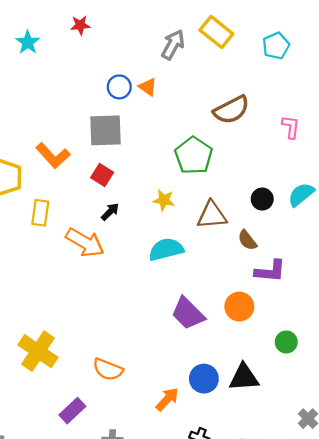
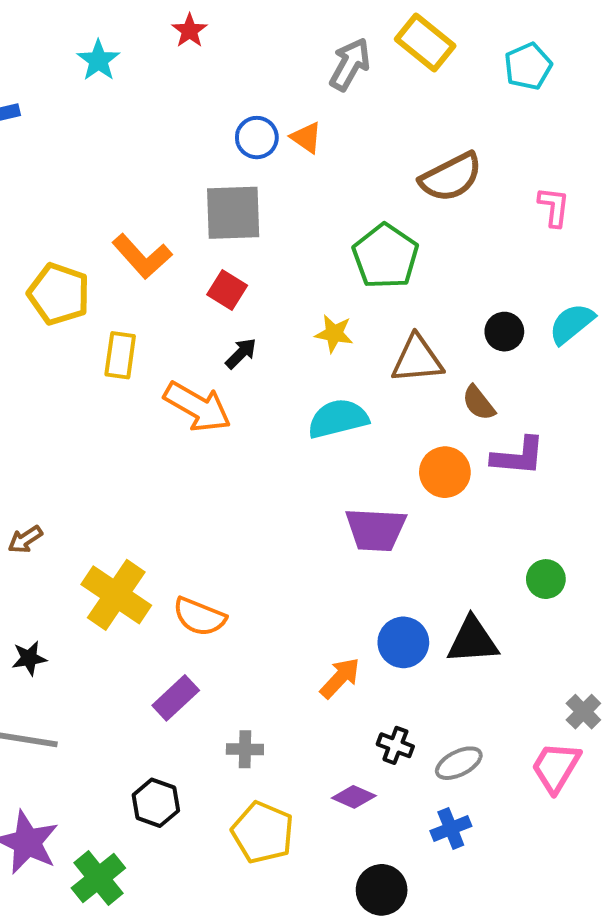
red star: (80, 25) -> (190, 31), turned -30
orange circle: (239, 307) -> (445, 472), moved
purple trapezoid: (188, 313) -> (376, 530), turned -42
orange semicircle: (108, 369) -> (199, 617), moved

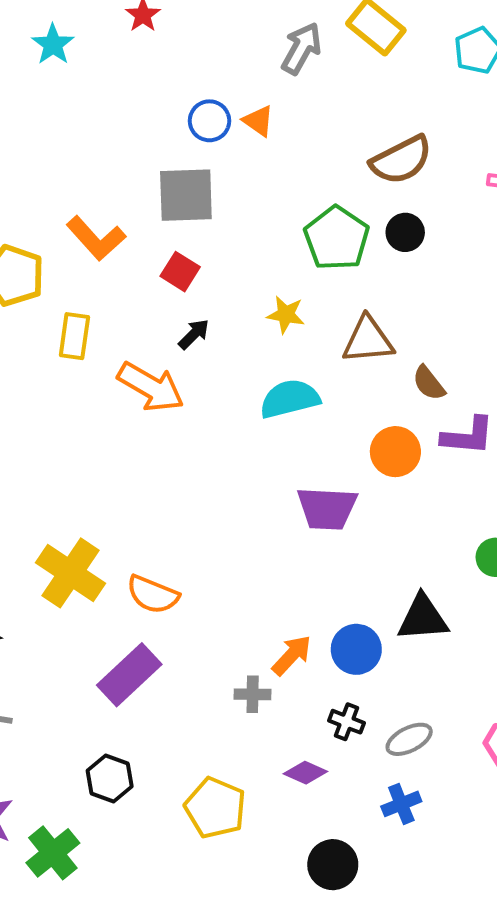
black circle: (504, 332) -> (405, 232), moved
blue circle: (403, 642) -> (356, 649), moved
purple rectangle: (176, 698) -> (129, 675), size x1.4
gray cross: (245, 749) -> (253, 694), moved

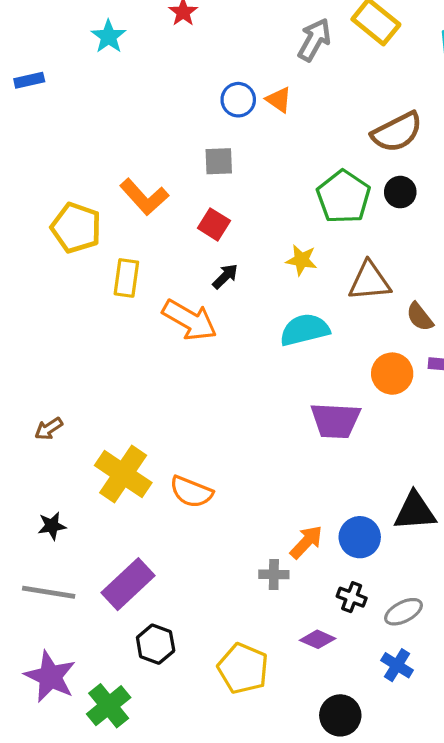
gray square: (186, 195) -> (219, 161), size x0.6
purple rectangle: (129, 675) -> (128, 584), moved
blue cross: (401, 804) -> (397, 665), turned -36

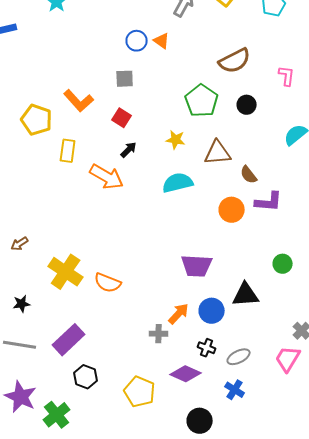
black circle: (400, 192) -> (247, 105), moved
purple trapezoid: (335, 421) -> (197, 266), moved
purple diamond: (318, 639) -> (186, 374), size x1.4

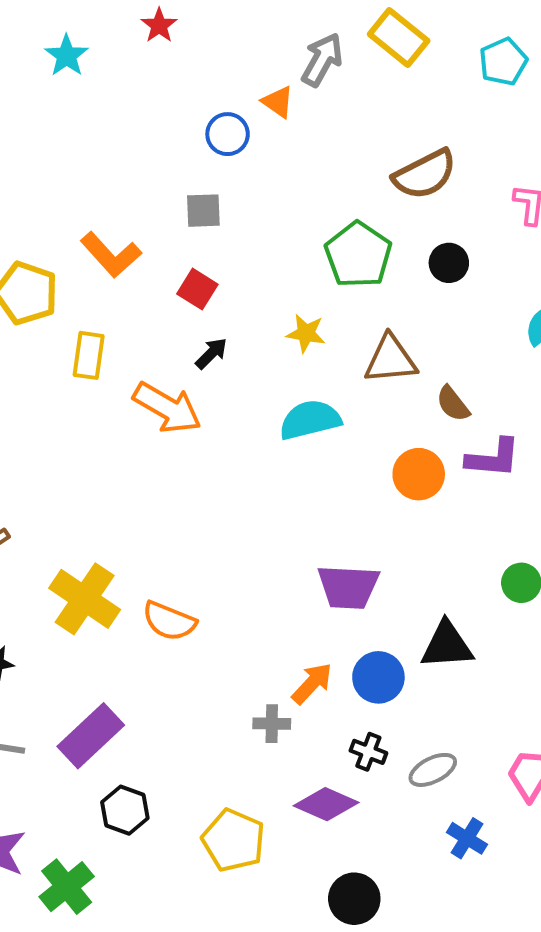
orange triangle: (162, 41) -> (278, 102), moved
blue cross: (235, 390) -> (467, 838), moved

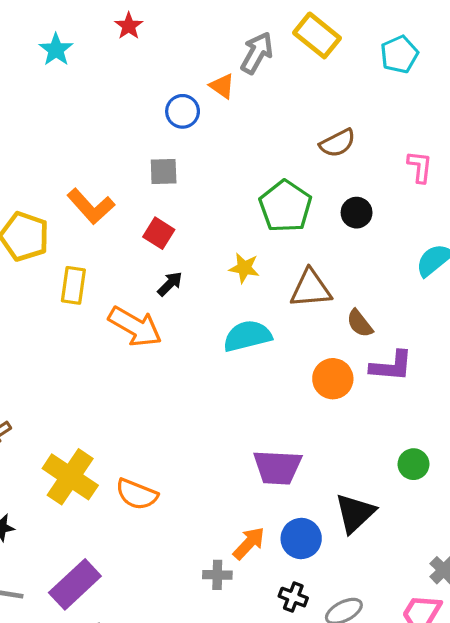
brown semicircle: (425, 174) -> (338, 143), size x0.7
black triangle: (447, 645) -> (355, 513), turned -39

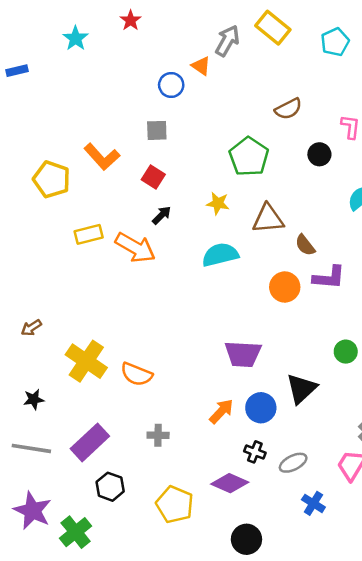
black circle: (357, 213) -> (319, 154), moved
yellow rectangle: (73, 285) -> (89, 234), moved, turned 68
gray cross: (217, 575) -> (158, 435), moved

